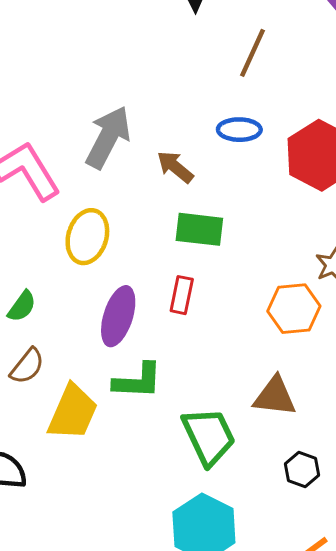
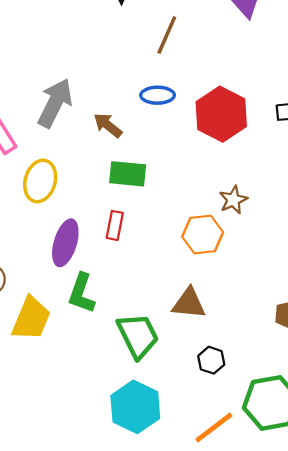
green L-shape: (138, 381) -> (81, 293), turned 108

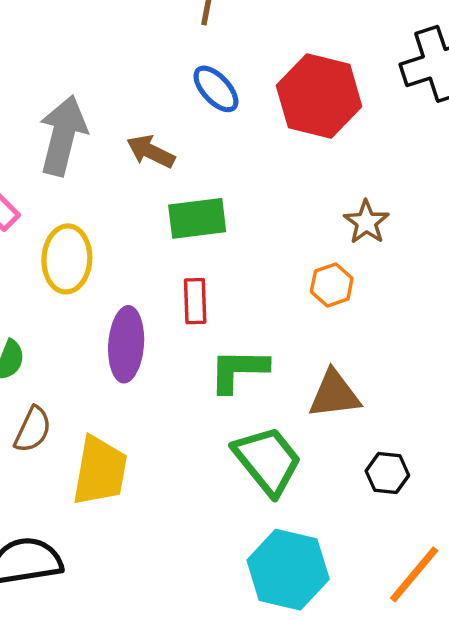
blue ellipse: (158, 95) -> (216, 89), turned 60
orange hexagon: (203, 234) -> (332, 285), size x0.7
green L-shape: (81, 293) -> (238, 370), moved, turned 84

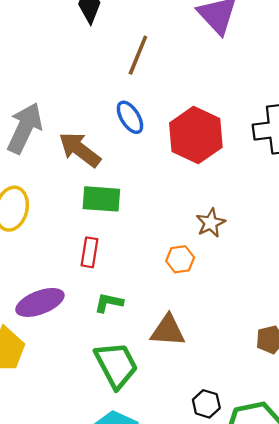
brown arrow: (151, 151) -> (80, 150), size x1.4
purple ellipse: (126, 344) -> (40, 302), moved, turned 54
green L-shape: (238, 370) -> (109, 303), size x0.7
black hexagon: (387, 473) -> (206, 404), moved

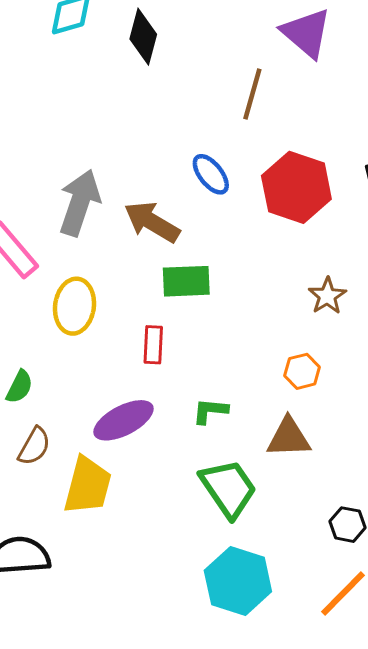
brown line: (138, 55) -> (252, 94), moved
red rectangle: (89, 252) -> (153, 345), moved
orange hexagon: (180, 259) -> (302, 371), moved

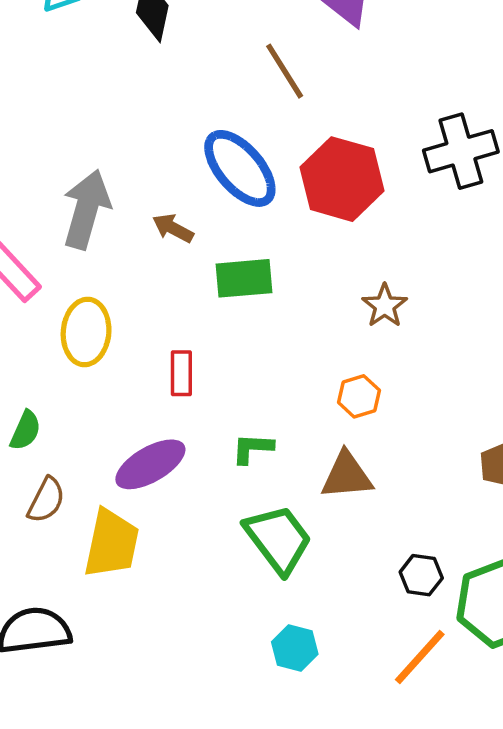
brown line: (252, 94) -> (285, 71), turned -45
blue ellipse: (211, 174) -> (240, 168), size x1.6
brown arrow: (152, 222) -> (173, 228), size x0.6
green rectangle: (186, 281) -> (244, 278), moved
cyan hexagon: (238, 581) -> (295, 648), size x0.6

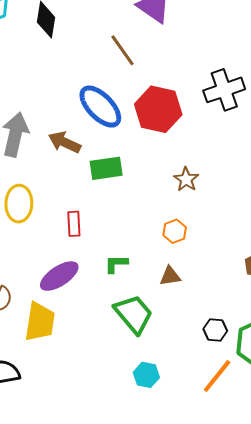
brown arrow: (173, 228) -> (65, 142), size x1.4
brown triangle: (347, 476) -> (170, 276), size x0.7

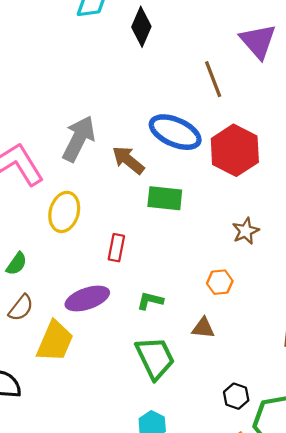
blue ellipse: (100, 107) -> (175, 132), turned -36

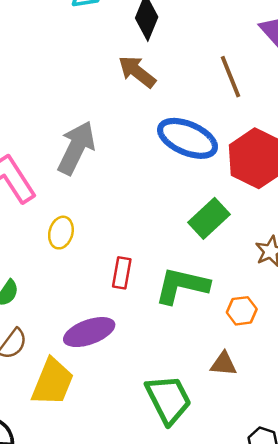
brown arrow: (128, 160) -> (137, 72), moved
green rectangle: (165, 198) -> (209, 218), moved, turned -48
yellow ellipse: (64, 212) -> (61, 233), size x0.7
green L-shape: (150, 301) -> (182, 286), moved, size x1.8

